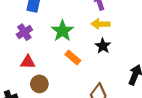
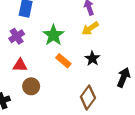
yellow arrow: (100, 24) -> (90, 28), turned -36
black star: (103, 46) -> (92, 59), moved

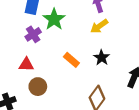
green star: (53, 35) -> (54, 19), moved
purple cross: (17, 36) -> (33, 34), moved

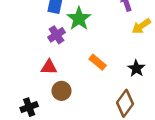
yellow arrow: (99, 26) -> (141, 26), moved
black star: (102, 58) -> (136, 68), moved

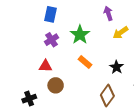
green star: (79, 19) -> (80, 35), moved

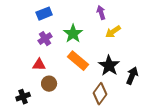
blue rectangle: (50, 14) -> (44, 14), turned 56
orange rectangle: (85, 62) -> (78, 61), size x1.5
black star: (116, 67) -> (109, 66), size x1.5

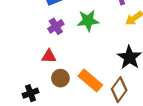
green star: (73, 34) -> (88, 21), turned 30
orange rectangle: (78, 61) -> (90, 80), moved

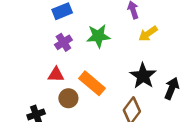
orange rectangle: (90, 80) -> (92, 83), moved

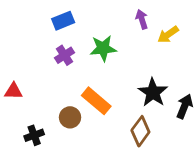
yellow arrow: (148, 34) -> (168, 35), moved
red triangle: (56, 75) -> (13, 91), moved

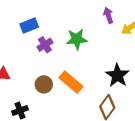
blue rectangle: (63, 21) -> (29, 26), moved
brown circle: (70, 117) -> (44, 84), moved

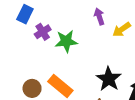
blue rectangle: (29, 26) -> (25, 14), moved, turned -42
purple cross: (45, 45) -> (43, 32), moved

